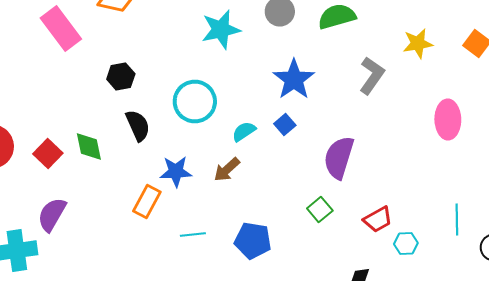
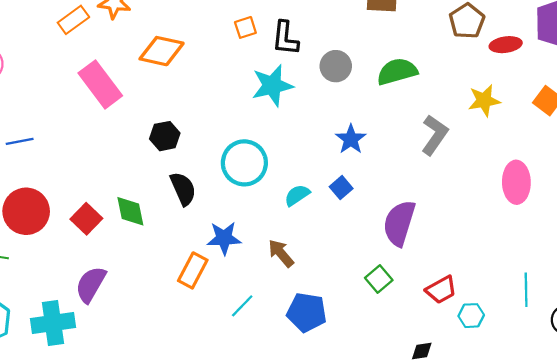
blue star: (294, 80) -> (351, 139), size x0.7
brown arrow: (227, 170) -> (281, 253), moved, turned 92
cyan line: (193, 234) -> (242, 306), turned -40

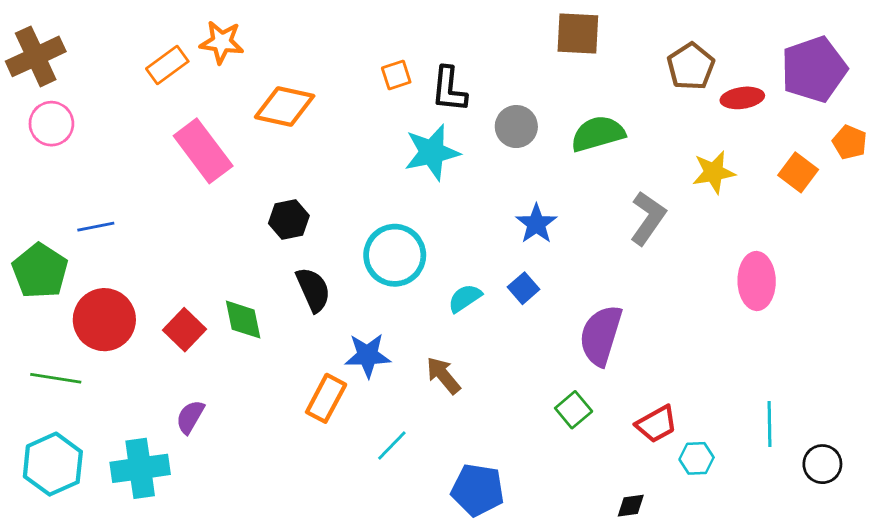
purple semicircle: (91, 284) -> (190, 417), size x0.7
blue pentagon: (307, 312) -> (478, 490), moved

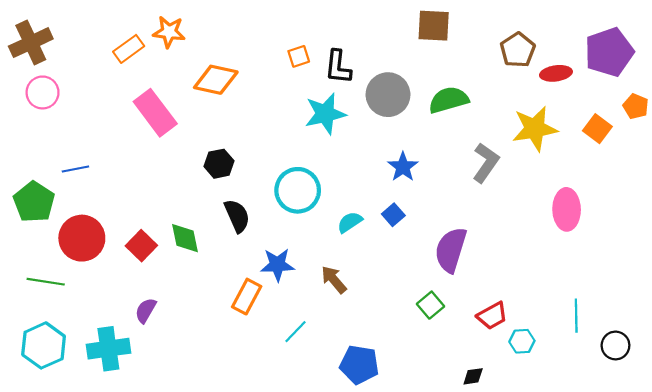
gray circle: (516, 127) -> (388, 95), size x1.4
yellow star: (714, 172) -> (535, 129), size x1.4

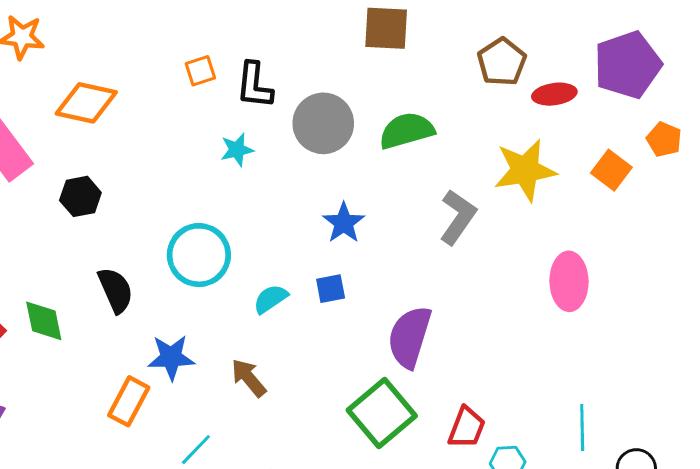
cyan star: (325, 114) -> (237, 150), size x0.6
black hexagon: (219, 164) -> (80, 196), moved
blue square: (393, 215) -> (331, 289), turned 30
green square: (431, 305) -> (382, 413), size x1.8
red trapezoid: (492, 316) -> (467, 428), turned -40

